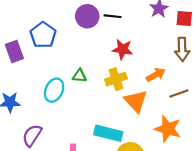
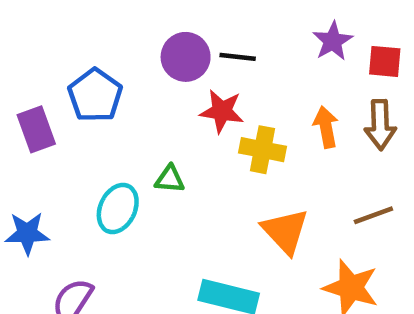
red star: (123, 49) -> (222, 111), moved
orange arrow: (156, 75) -> (326, 127), moved, turned -72
yellow cross: (116, 79) -> (263, 150), moved, turned 30

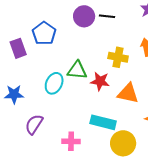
red star: (222, 111) -> (100, 81), moved
green triangle: (170, 179) -> (77, 70), size x1.5
orange triangle: (285, 231) -> (128, 93), turned -35

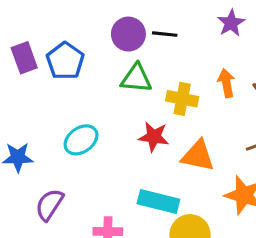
purple rectangle: (18, 48) -> (24, 58), moved
green triangle: (77, 70) -> (136, 78), moved
cyan ellipse: (54, 83) -> (81, 140), turned 30

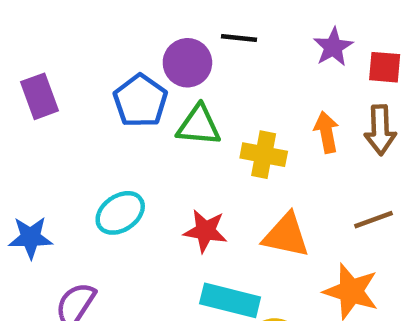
black line: (165, 34) -> (239, 38), moved
blue pentagon: (65, 61) -> (140, 101), moved
red star: (154, 137) -> (205, 231), moved

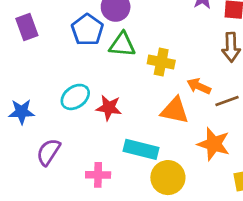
orange arrow: (326, 132) -> (199, 86), moved, turned -55
red star: (205, 231) -> (109, 108), moved

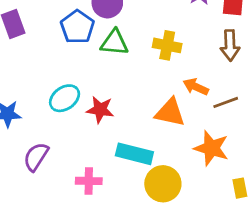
yellow cross: (161, 62) -> (167, 45), moved

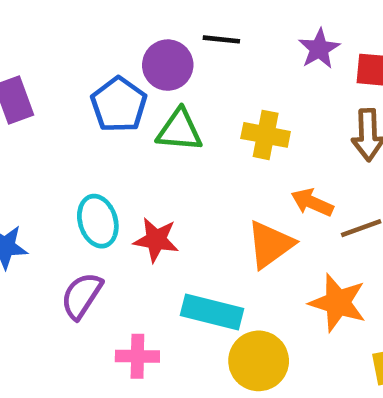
cyan ellipse: (65, 98) -> (98, 221), turned -72
orange triangle: (170, 112) -> (270, 244), turned -48
purple semicircle: (36, 157) -> (82, 296), moved

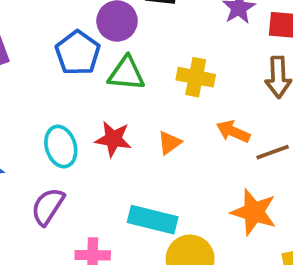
red star: (156, 240) -> (113, 139), moved
orange triangle: (270, 244) -> (169, 143), moved, size x0.6

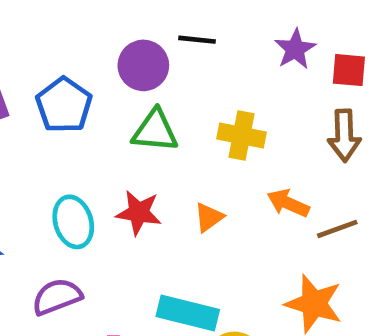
blue pentagon: (78, 53) -> (64, 105), moved
purple semicircle: (48, 206) -> (57, 297), turned 36

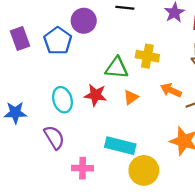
purple circle: (143, 65) -> (84, 21), moved
green triangle: (155, 131) -> (117, 68), moved
purple semicircle: (57, 297) -> (54, 137), turned 80

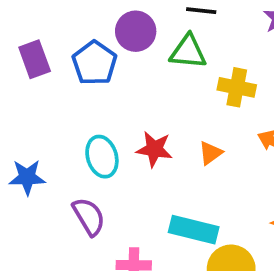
green triangle: (117, 68) -> (188, 52), moved

